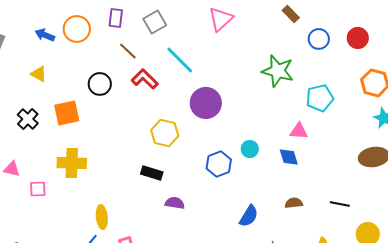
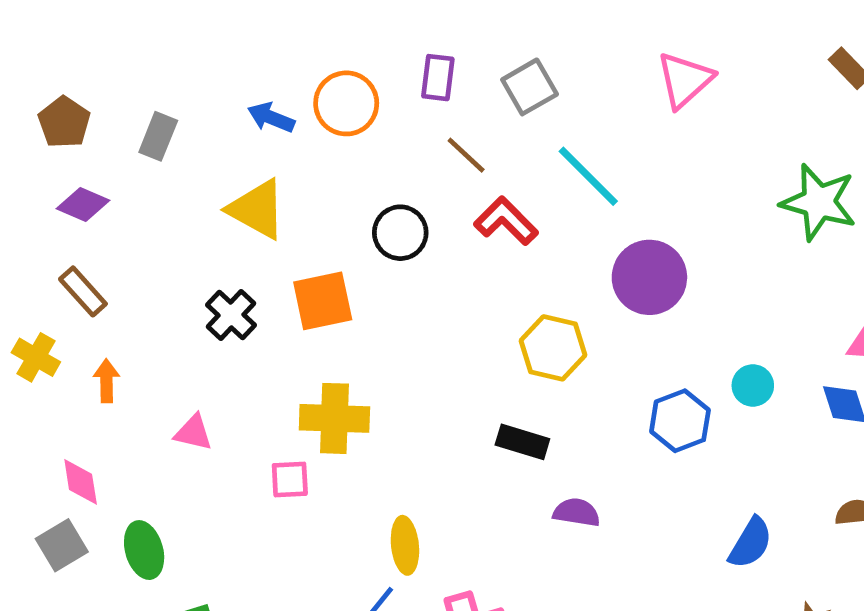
yellow triangle: (39, 74) -> (257, 209), size x1.6
pink square: (38, 189) -> (290, 480), moved

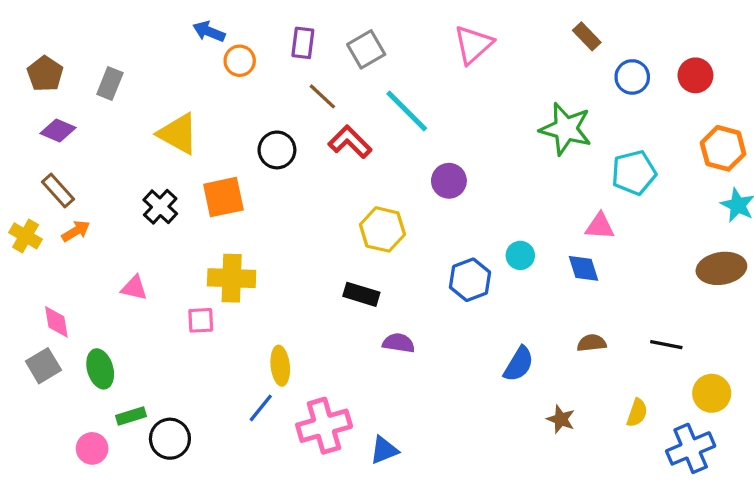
orange circle: (346, 103) -> (240, 61), size x0.7
blue arrow: (271, 118) -> (209, 32), moved
purple circle: (649, 277) -> (449, 181), size x0.7
orange arrow: (106, 381) -> (76, 231), moved, turned 60

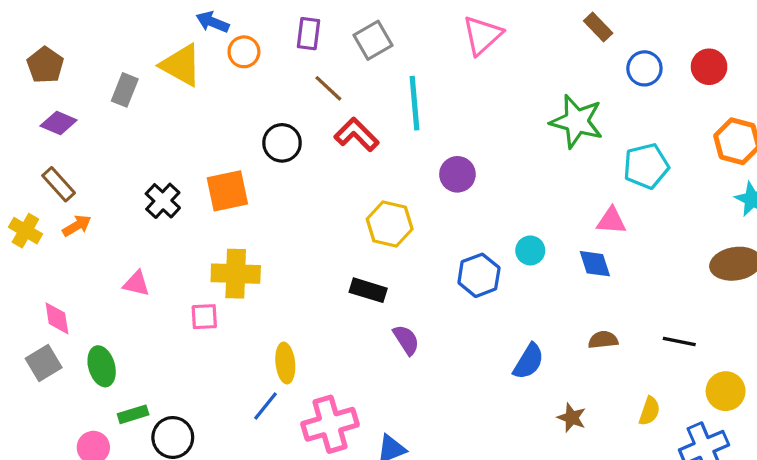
gray rectangle: (110, 83) -> (125, 90), moved
cyan line: (407, 111) -> (414, 103), turned 40
yellow triangle: (178, 134) -> (181, 65), moved
purple semicircle: (399, 343) -> (406, 340), turned 48

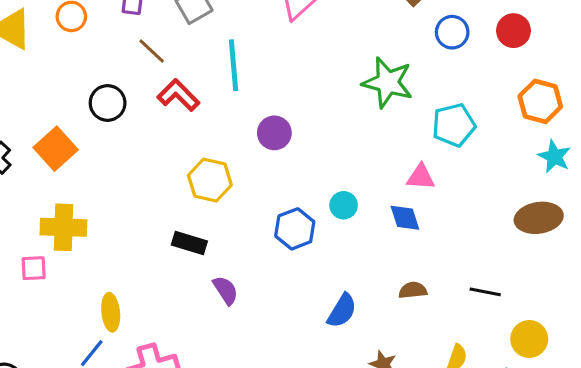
orange square: (227, 191) -> (56, 149), turned -30

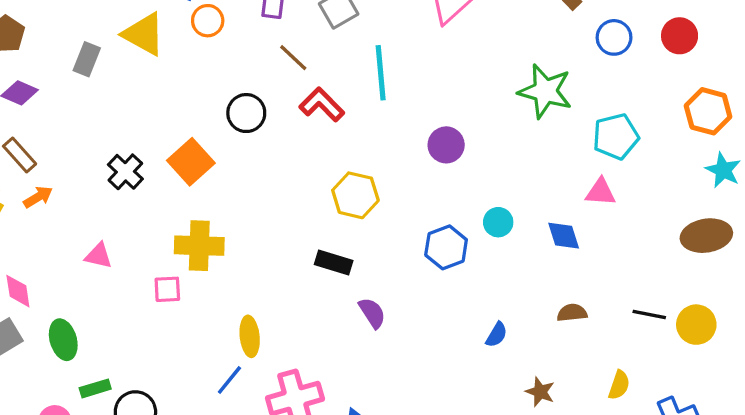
purple circle: (274, 133) -> (446, 145), moved
pink triangle: (421, 177) -> (601, 192), moved
blue semicircle: (342, 311) -> (496, 335), size x0.7
yellow circle: (529, 339) -> (696, 325), moved

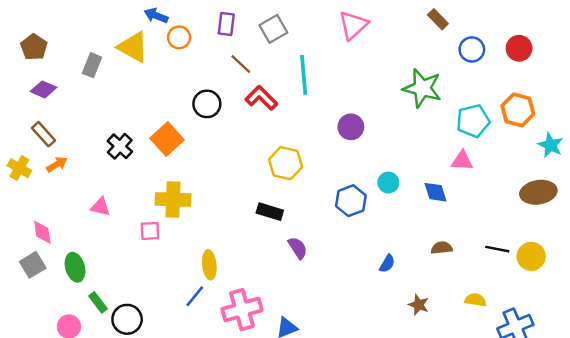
orange hexagon: (708, 111) -> (518, 110), moved
yellow semicircle: (619, 385) -> (475, 300), turned -100
green rectangle: (95, 388) -> (98, 302), turned 70

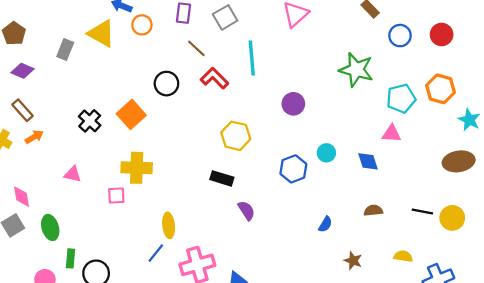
green rectangle: (98, 302) -> (70, 258), turned 42

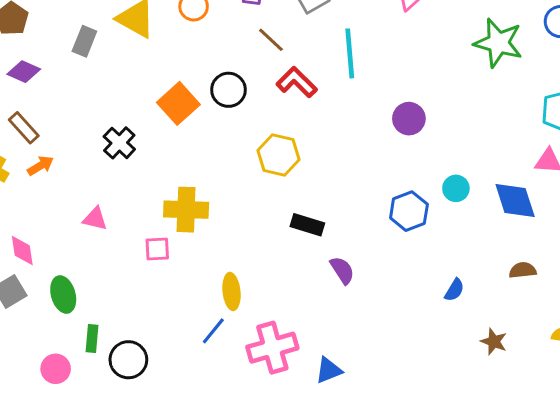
green star: (356, 70) -> (498, 43), moved
orange square: (131, 114) -> (178, 103), moved
yellow hexagon: (236, 136) -> (279, 155), moved
blue diamond: (368, 161) -> (515, 201), size x1.4

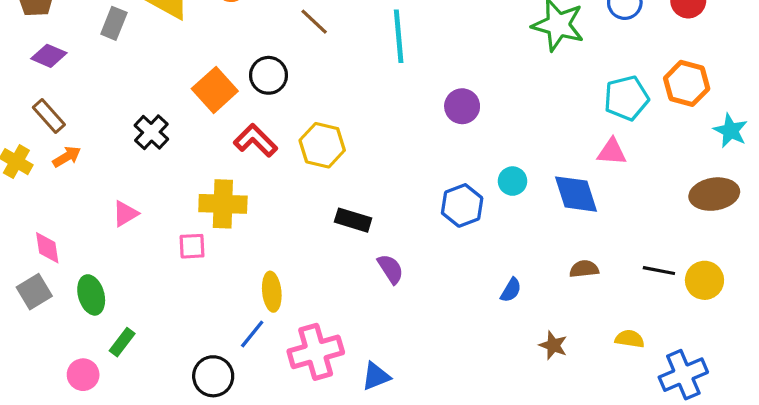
red L-shape: (297, 82) -> (255, 140), moved
pink triangle: (95, 219) -> (125, 214), turned -44
green rectangle: (92, 338) -> (122, 342), turned 32
black circle: (128, 360) -> (213, 376), moved

